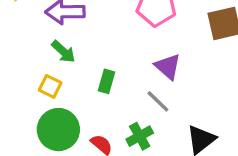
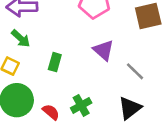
gray line: (158, 101) -> (135, 71), moved

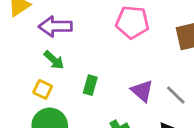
purple triangle: (103, 50) -> (142, 91), moved

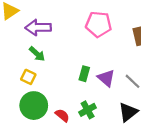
green rectangle: (90, 85) -> (84, 74), moved

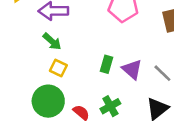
yellow square: (28, 77) -> (58, 68), moved

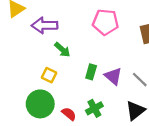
green arrow: (52, 41) -> (62, 50), moved

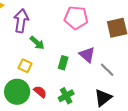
purple arrow: (45, 25) -> (21, 21), turned 100
purple triangle: (113, 76) -> (87, 55), moved
red semicircle: (69, 114) -> (40, 92), moved

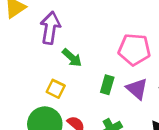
pink pentagon: (76, 18) -> (134, 49), moved
purple triangle: (87, 55) -> (137, 89), moved

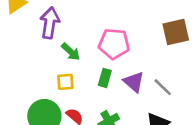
pink pentagon: (134, 49) -> (114, 44), moved
yellow square: (56, 89) -> (65, 82), moved, turned -30

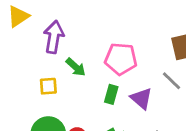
yellow square: (65, 82) -> (48, 86), moved
gray line: (163, 87) -> (171, 81), moved

